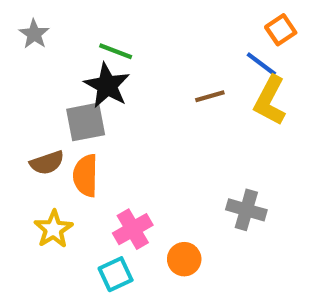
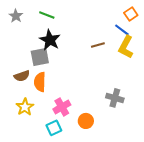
green line: (116, 51) -> (47, 15), moved

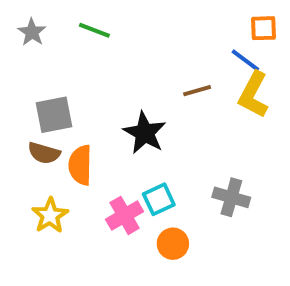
orange square: (131, 14) -> (264, 28), turned 32
black star: (50, 40) -> (145, 133), moved
gray square: (40, 57) -> (54, 115), moved
brown semicircle: (22, 76) -> (44, 153), turned 35
cyan square: (54, 128) -> (159, 199), moved

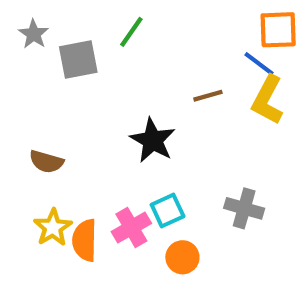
orange square: (264, 28) -> (278, 30), size x1.4
green line: (94, 30) -> (131, 32), moved, turned -76
gray square: (54, 115) -> (78, 60), moved
orange semicircle: (80, 165) -> (85, 240), moved

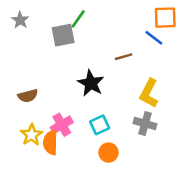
gray square: (78, 60) -> (63, 35), moved
yellow L-shape: (267, 100) -> (149, 93), moved
brown semicircle: (46, 162) -> (28, 96), turned -30
pink cross: (131, 228) -> (62, 125), moved

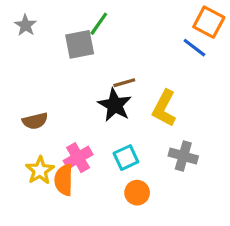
orange square: (165, 18) -> (209, 22), turned 30
brown line: (124, 57) -> (124, 83), moved
yellow L-shape: (149, 93) -> (164, 108), moved

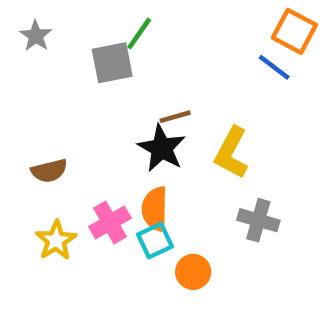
cyan square: (126, 158) -> (155, 240), moved
orange semicircle: (64, 180) -> (155, 209), moved

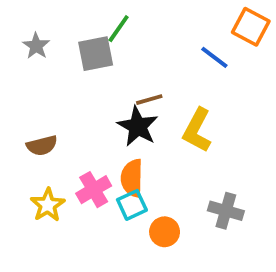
gray star: (36, 36) -> (36, 46), moved
blue line: (274, 67) -> (214, 57), moved
gray cross: (258, 220) -> (226, 211), moved

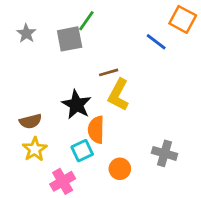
black star: (138, 126) -> (77, 105), moved
yellow L-shape: (197, 130) -> (118, 95), moved
brown semicircle: (42, 146) -> (30, 121), moved
pink cross: (94, 190) -> (63, 181), moved
cyan square: (132, 205) -> (82, 151), moved

